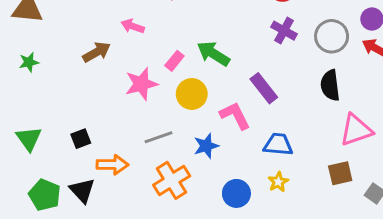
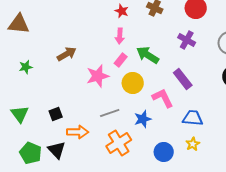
pink arrow: (133, 26) -> (120, 36), moved, turned -105
purple cross: (284, 31) -> (187, 40), moved
green star: (29, 62) -> (26, 67), moved

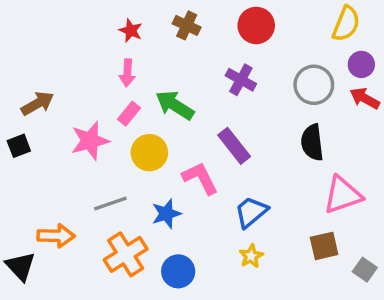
black square: (56, 114) -> (19, 146), moved
blue trapezoid: (193, 118) -> (251, 212), turned -45
blue circle: (164, 152) -> (178, 271), moved

